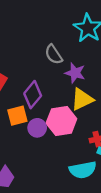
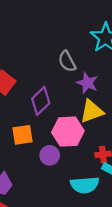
orange square: (17, 116) -> (23, 135), moved
purple circle: (37, 128) -> (50, 155), moved

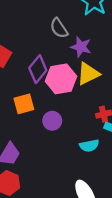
pink hexagon: (68, 132) -> (61, 79), moved
cyan semicircle: (85, 185) -> (89, 146), size x0.7

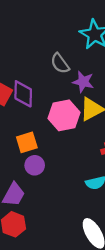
purple diamond: (38, 69) -> (23, 94), moved, turned -36
purple circle: (52, 121) -> (35, 165), moved

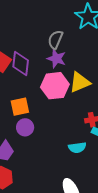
gray semicircle: (60, 63) -> (55, 40), turned 54
purple star: (83, 82) -> (56, 59), moved

